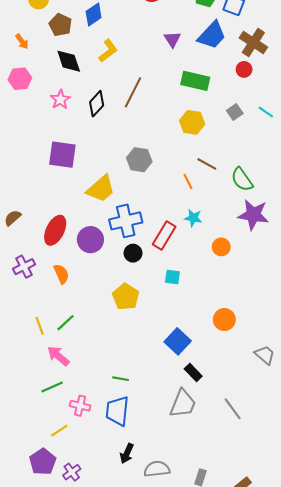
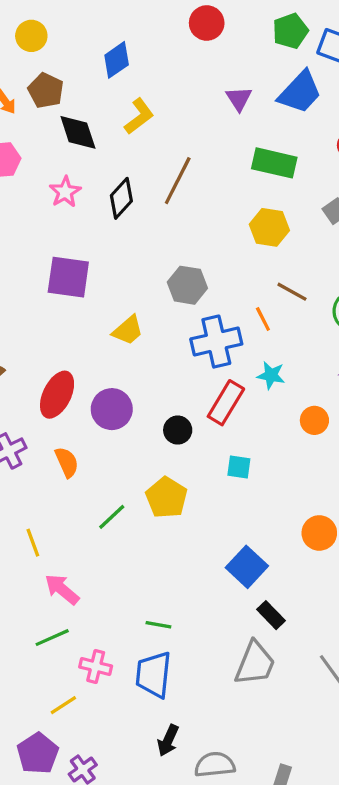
brown pentagon: (60, 25) -> (46, 91), moved
yellow trapezoid: (101, 189) -> (128, 330), size x0.7
blue cross: (126, 221) -> (216, 342), moved
green line: (66, 323) -> (112, 517), moved

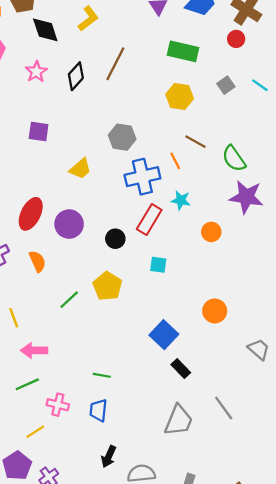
purple square: (68, 277) -> (39, 131), size x0.7
pink arrow: (62, 589) -> (34, 350), turned -40
gray trapezoid: (255, 663) -> (179, 420), moved
blue trapezoid: (154, 675) -> (98, 410), size x0.7

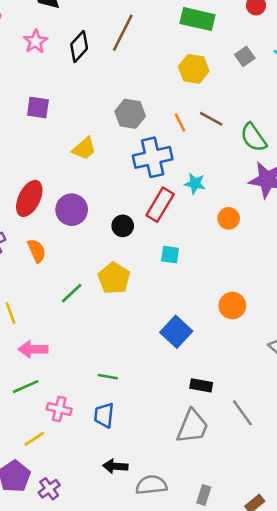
orange line: (175, 161) -> (180, 122), moved
black rectangle: (181, 369) -> (201, 385), moved, turned -36
black arrow: (109, 457) -> (115, 466), turned 70

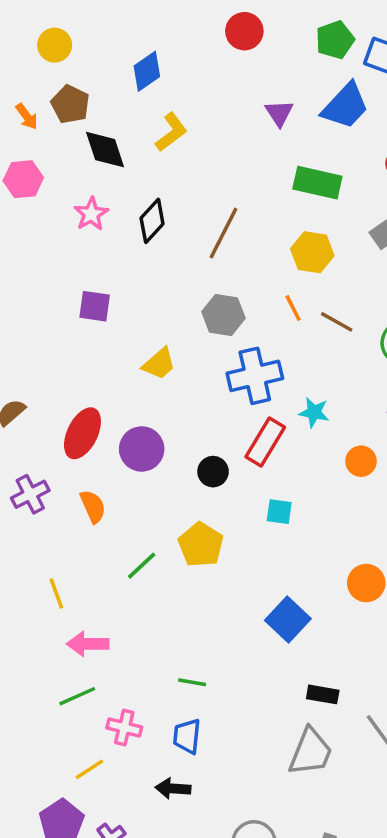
brown line: (123, 33) -> (223, 233), moved
orange line: (180, 122) -> (293, 308), moved
black arrow: (115, 466) -> (173, 788), moved

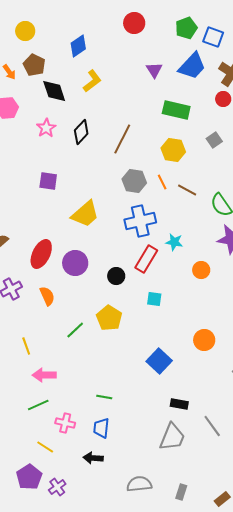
gray hexagon: (223, 315) -> (134, 181), moved
yellow trapezoid: (159, 364) -> (85, 214), size x1.4
yellow line: (89, 769) -> (45, 447), turned 66

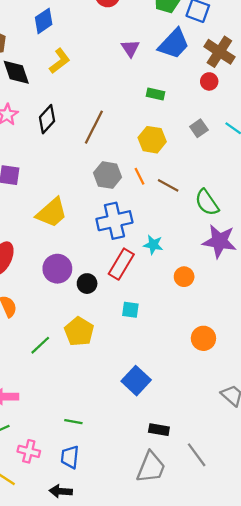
green rectangle: (176, 110) -> (156, 94), size x0.6
purple circle: (75, 263) -> (57, 269), moved
orange circle: (204, 340) -> (203, 338), moved

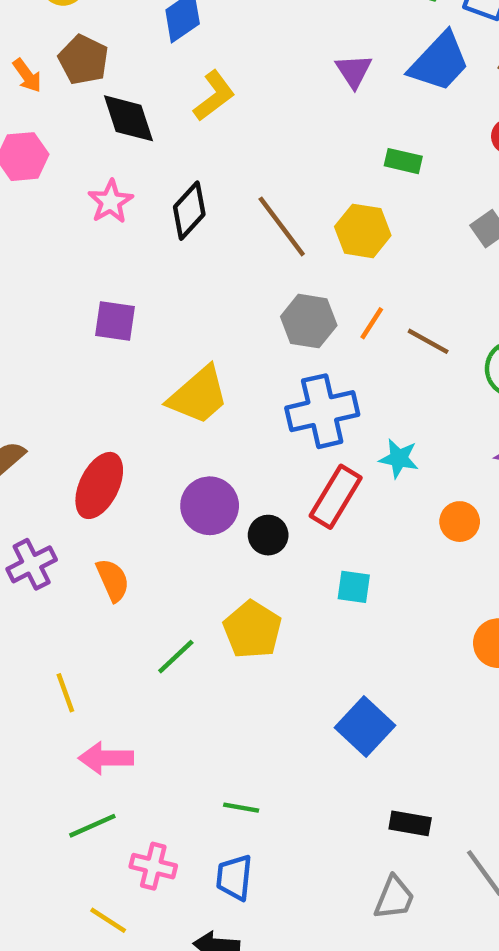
brown line: (94, 127) -> (282, 226), turned -64
yellow hexagon: (152, 140) -> (363, 231), moved
orange line: (140, 176) -> (372, 323), turned 60
gray trapezoid: (151, 467) -> (394, 898), size x0.7

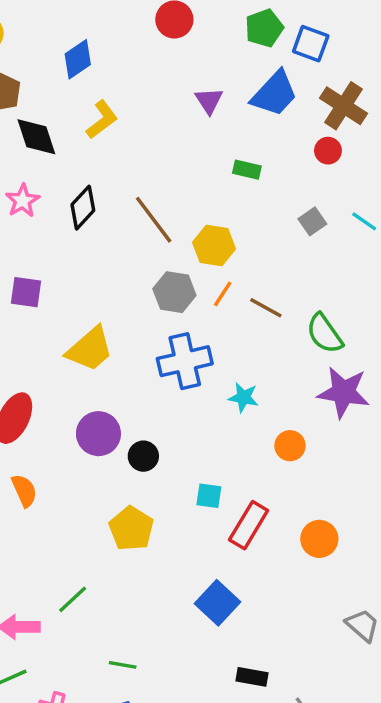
yellow hexagon: (363, 231) -> (214, 246), moved
red rectangle: (336, 497) -> (249, 525), moved
green line: (176, 657) -> (73, 599), moved

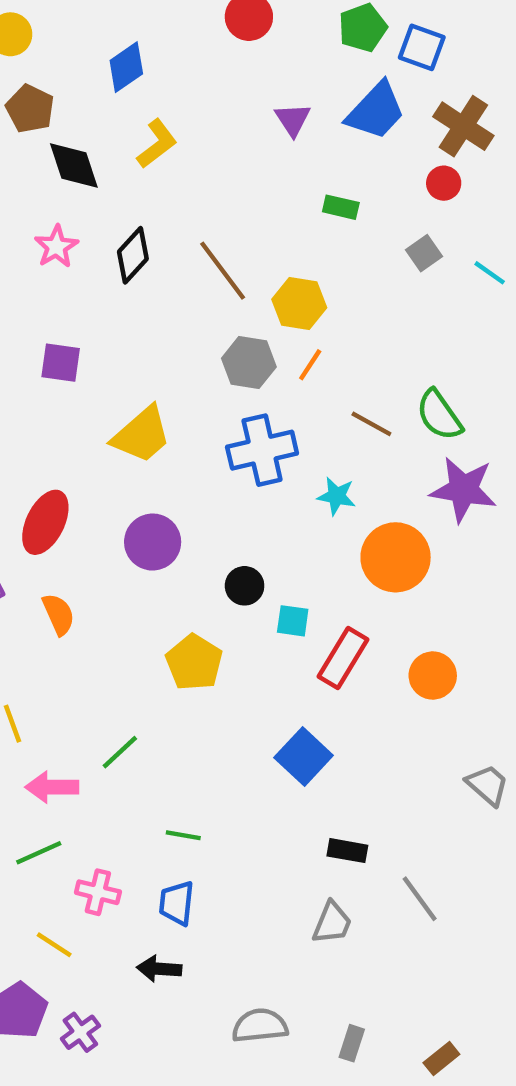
gray square: (312, 221) -> (424, 253), moved
brown line: (266, 308) -> (371, 424), moved
orange circle: (290, 446) -> (396, 557), size x1.8
black circle: (143, 456) -> (245, 586), moved

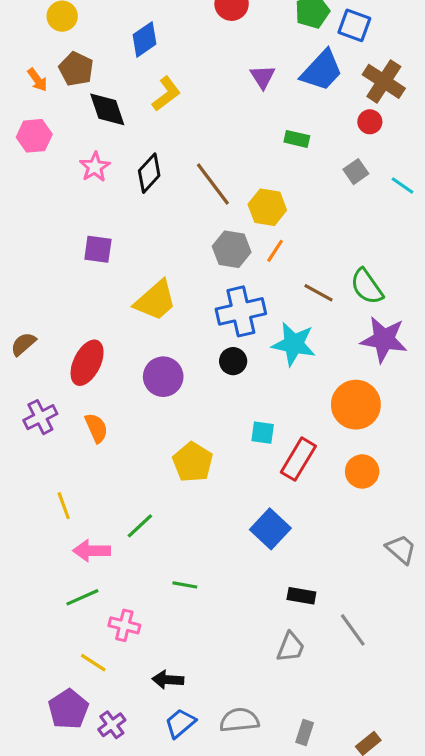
cyan star: (336, 496) -> (294, 344), size x1.6
orange circle: (396, 557) -> (356, 405), moved
black circle: (245, 586) -> (233, 361), moved
blue trapezoid: (177, 903) -> (180, 723), moved, turned 44

